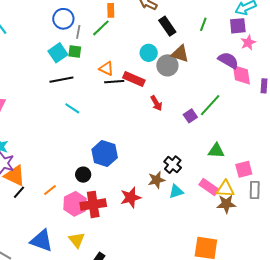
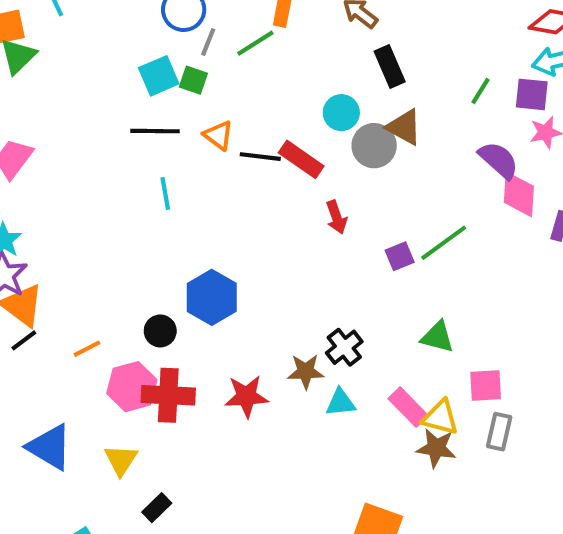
green line: (203, 24) -> (481, 91), moved
orange triangle: (106, 69) -> (218, 135), moved
cyan line: (72, 108) -> (165, 193), turned 35

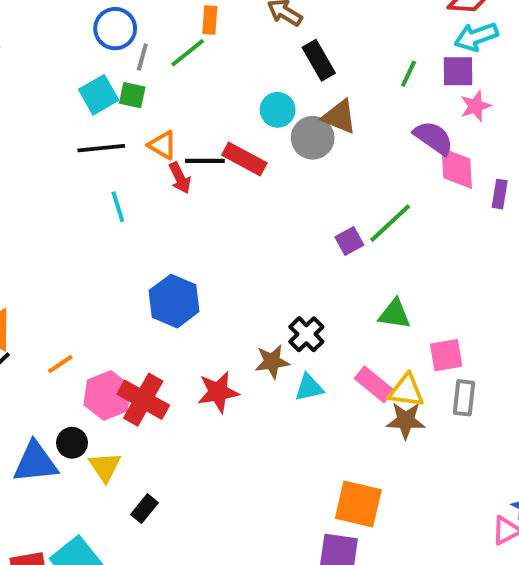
red arrow: (336, 217) -> (180, 178), moved
black circle: (160, 331) -> (72, 443), moved
red cross: (168, 395) -> (143, 400), turned 33
blue triangle: (50, 447) -> (35, 462), turned -30

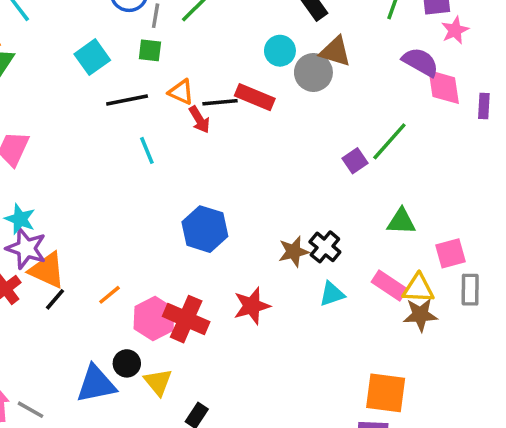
cyan square: (99, 95) -> (92, 57), moved
brown star: (272, 362) -> (294, 252), moved

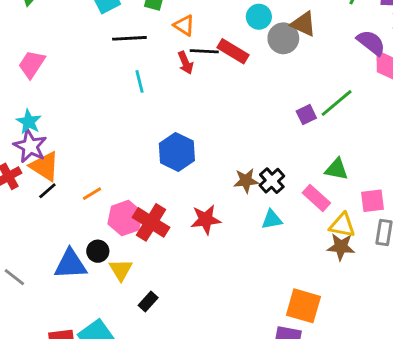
orange triangle: (181, 92) -> (184, 25), moved
pink rectangle: (389, 286) -> (316, 198), moved

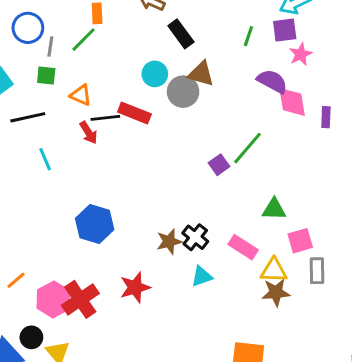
green triangle: (337, 169) -> (274, 209), moved
red cross: (151, 222) -> (80, 299), turned 33

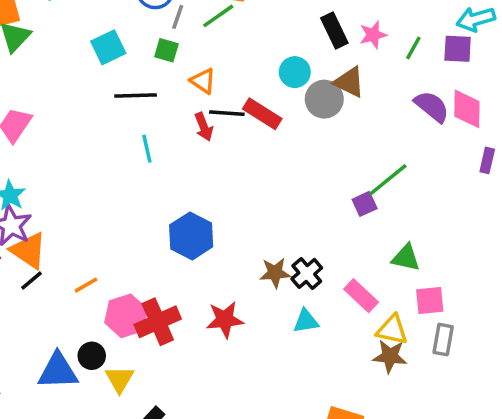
pink star: (301, 54) -> (373, 35), moved
pink diamond: (292, 102) -> (467, 109), moved
purple square: (219, 165) -> (365, 204), moved

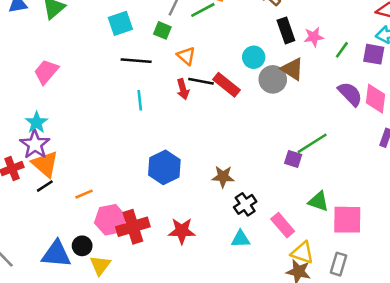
purple square: (365, 204) -> (293, 159), turned 36
brown star: (275, 273) -> (223, 177), moved
pink square: (430, 301) -> (347, 220), moved, size x1.4

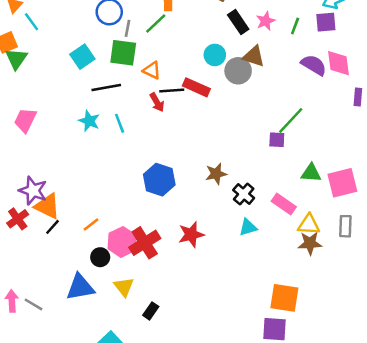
green square: (162, 30) -> (123, 53), size x1.6
cyan star: (37, 122) -> (89, 121), moved
black circle: (82, 246) -> (100, 257), moved

